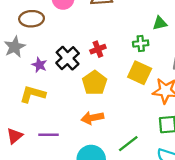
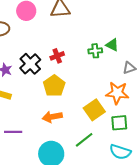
green triangle: (160, 23) -> (112, 45), moved, turned 40
yellow square: (140, 73) -> (94, 110), moved, turned 30

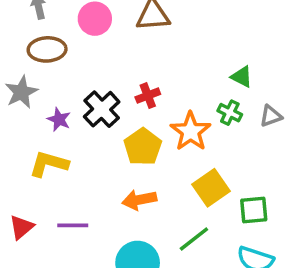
green cross: (95, 51) -> (230, 113), moved, turned 32
orange star: (117, 93) -> (191, 131), moved, turned 30

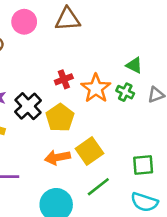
black cross: (102, 109) -> (28, 106), moved
orange star: (191, 131) -> (96, 88), moved
yellow square: (211, 188) -> (89, 151), moved

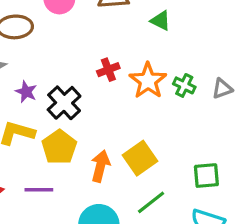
green triangle: (134, 65) -> (161, 21), moved
yellow pentagon: (60, 118) -> (59, 147), moved
orange arrow: (57, 157) -> (100, 166), turned 115

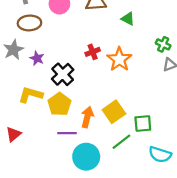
green cross: (184, 85) -> (163, 44), moved
purple star: (26, 92) -> (37, 58), moved
green square: (206, 176) -> (143, 123), moved
purple line: (39, 190) -> (67, 133), moved

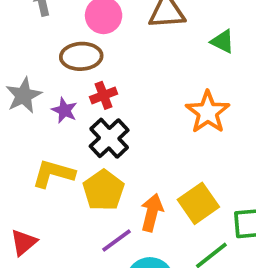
brown ellipse: (29, 23) -> (81, 56), moved
red cross: (93, 52) -> (104, 95), moved
purple line: (67, 133) -> (117, 240), turned -36

